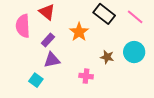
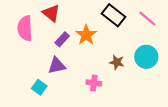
purple rectangle: (48, 40) -> (62, 39), moved

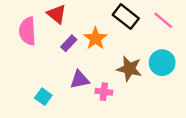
brown star: (117, 62) -> (129, 69), size x1.5
purple triangle: (57, 66) -> (80, 80), moved

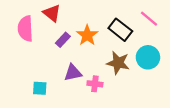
black rectangle: (126, 17) -> (120, 30), moved
cyan square: (43, 97) -> (40, 88), turned -32

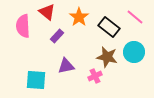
orange star: (87, 35) -> (79, 17), moved
pink cross: (95, 84) -> (95, 76), moved, turned -32
cyan square: (40, 88) -> (36, 80), size x1.5

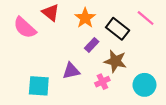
pink semicircle: (23, 26) -> (25, 28), turned -45
purple rectangle: (57, 36) -> (92, 45), moved
cyan circle: (134, 52) -> (144, 85), moved

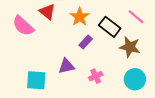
brown star: (115, 61) -> (130, 47), moved

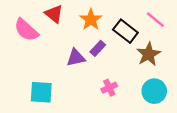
brown star: (130, 47) -> (148, 54), turned 30
purple triangle: (66, 66) -> (76, 58), moved

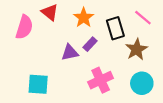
pink semicircle: (26, 30) -> (24, 27), turned -115
black rectangle: (125, 31) -> (115, 28), turned 35
pink cross: (109, 88) -> (101, 80), size x1.6

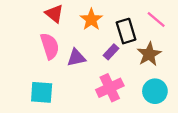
pink semicircle: (24, 27) -> (50, 46), moved, turned -35
purple rectangle: (90, 44) -> (111, 52), moved

